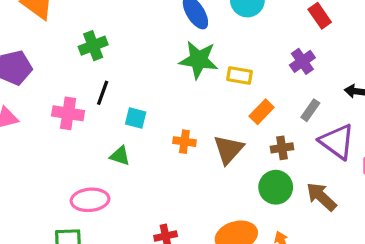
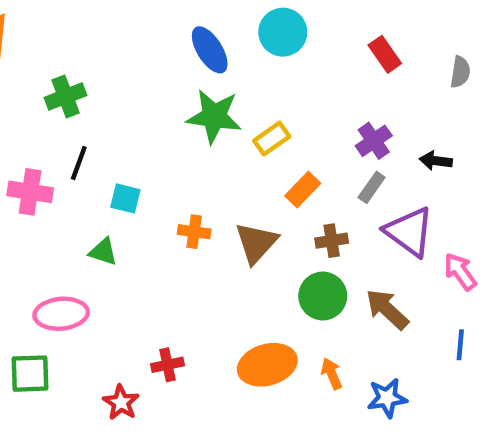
purple cross: (302, 61) -> (374, 141), moved
yellow rectangle: (240, 76) -> (272, 139), turned -45

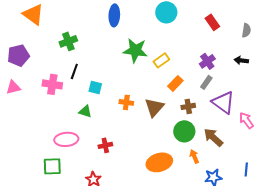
blue ellipse: (210, 50) -> (114, 15), moved, turned 35
black arrow: (436, 161) -> (241, 60), moved
blue line: (460, 345) -> (246, 169), moved
red cross: (168, 365) -> (105, 145), moved
orange arrow: (332, 374) -> (194, 156), moved

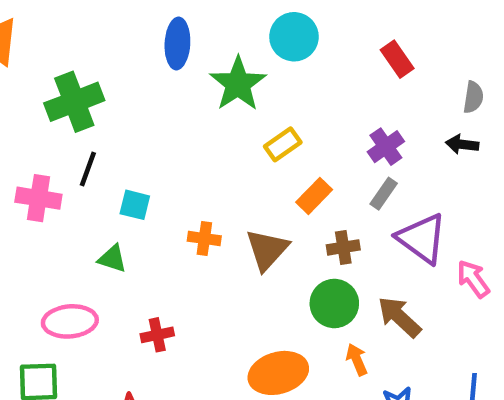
gray semicircle: (246, 30) -> (473, 97), moved
green cross: (68, 41) -> (74, 102), size x1.4
green star: (135, 50) -> (238, 84), moved, turned 30

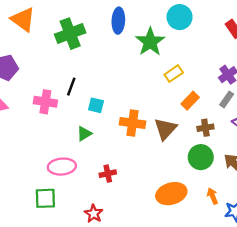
green cross: (74, 102) -> (70, 34), moved
orange cross: (204, 238) -> (132, 123), size x1.5
green triangle: (112, 259) -> (84, 134), turned -49
orange arrow: (357, 360) -> (212, 196), moved

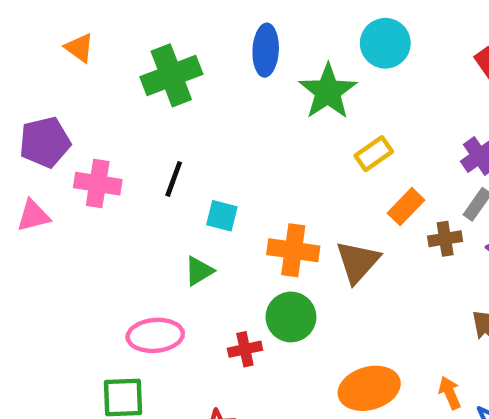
orange triangle: (23, 19) -> (79, 48), size x0.6
pink cross: (45, 102) -> (98, 184), moved
brown cross: (205, 128) -> (445, 239), moved
green circle: (201, 157) -> (291, 317), moved

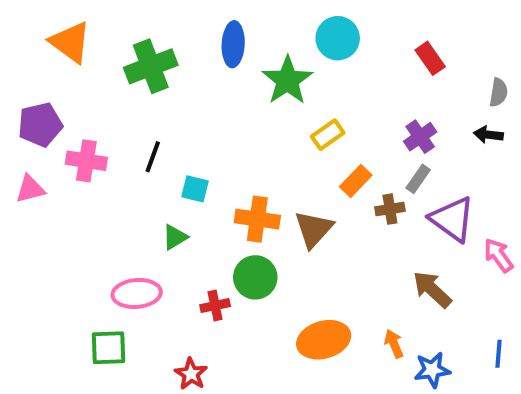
orange triangle: (79, 48) -> (70, 42), size x1.6

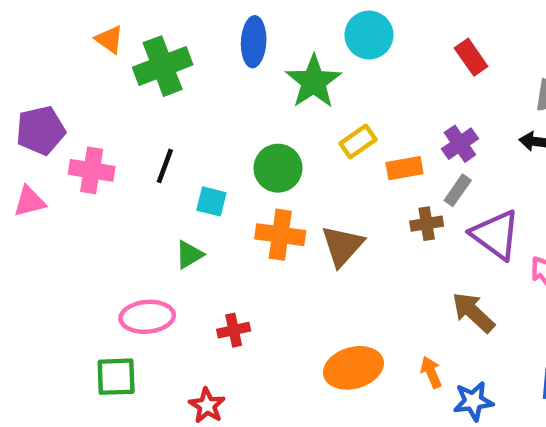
orange triangle: (70, 42) -> (109, 39), moved, size x0.6
orange rectangle: (356, 181) -> (404, 168), moved, turned 36
green circle: (255, 277) -> (278, 168), moved

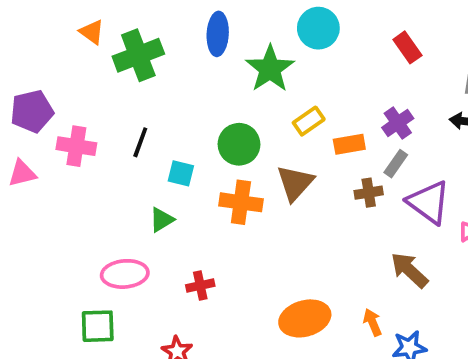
brown triangle: (342, 246) -> (295, 183), moved

